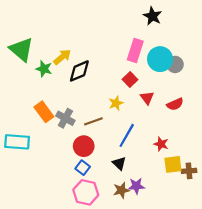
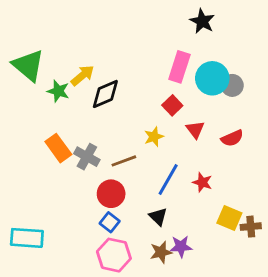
cyan rectangle: (17, 142) -> (27, 238), moved
red star: (161, 144) -> (202, 182), moved
yellow square: (173, 164) -> (229, 218), turned 30

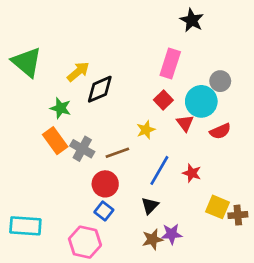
cyan circle: (212, 78) -> (201, 101), moved
green star: (58, 91) -> (61, 108), moved
black triangle: (158, 217) -> (150, 206), turned 30
pink hexagon: (114, 255) -> (85, 242), moved

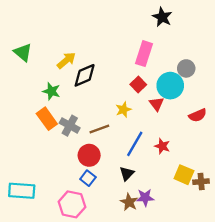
green triangle: (27, 62) -> (23, 52), size x0.7
red semicircle: (220, 131) -> (198, 115), moved
brown star: (153, 239) -> (129, 202), turned -30

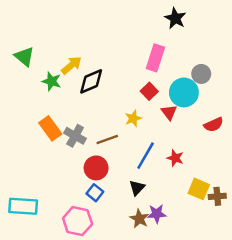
green star: (51, 91) -> (52, 81), moved

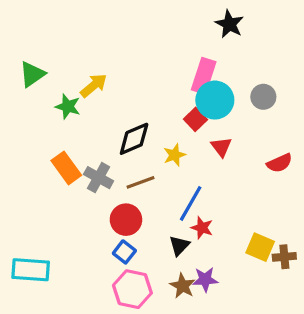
green triangle: (24, 57) -> (32, 74), turned 45
black diamond: (91, 81) -> (134, 139), moved
cyan circle: (184, 92) -> (215, 100), moved
red star: (175, 158) -> (202, 228), moved
pink hexagon: (78, 221) -> (132, 289), moved

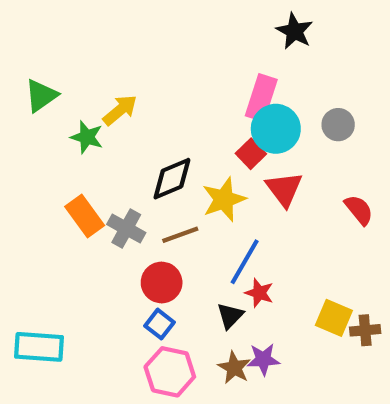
red triangle: (221, 147) -> (284, 189), size x1.4
yellow star: (174, 155) -> (224, 199), size x1.5
red semicircle: (280, 163) -> (359, 210), turned -105

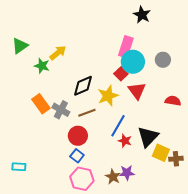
red semicircle: (359, 210) -> (173, 101), turned -42
black triangle: (230, 316) -> (148, 137), moved, size x1.6
cyan rectangle: (39, 347) -> (19, 167), size x0.6

